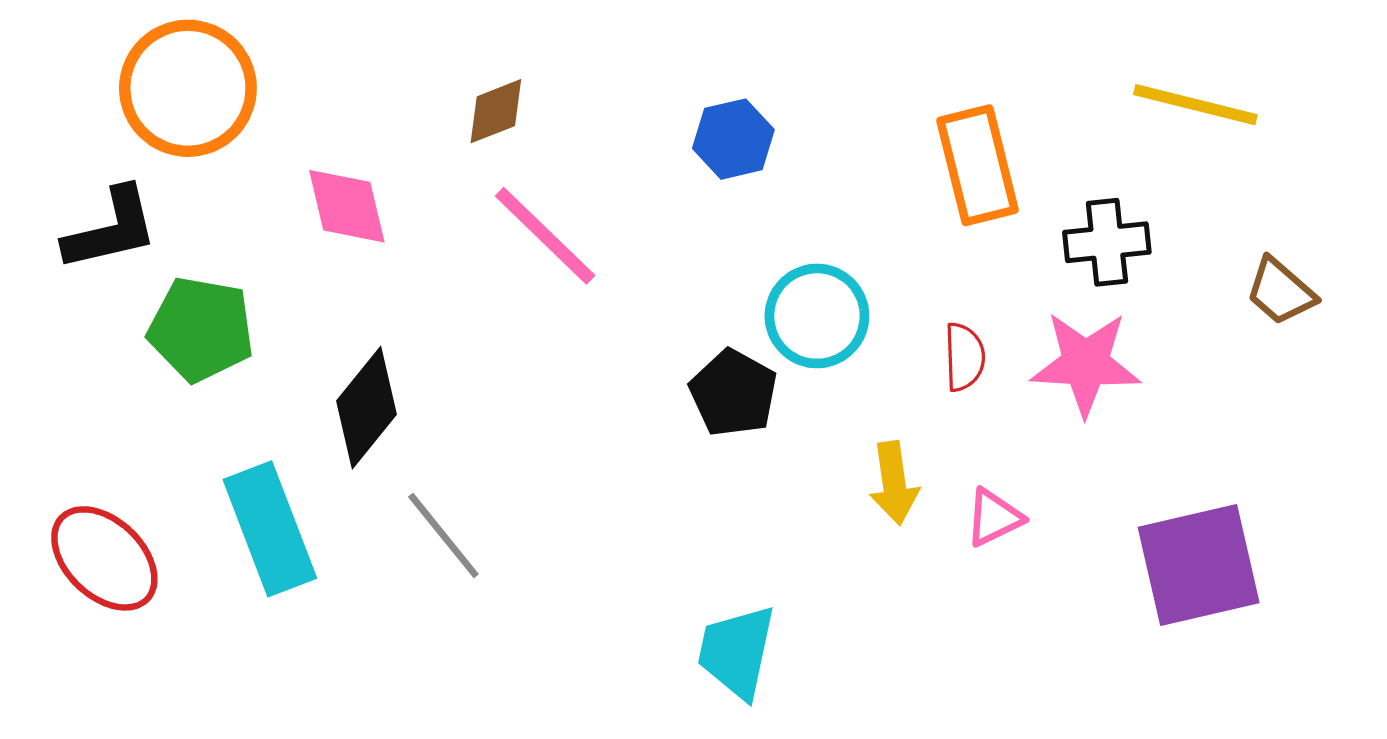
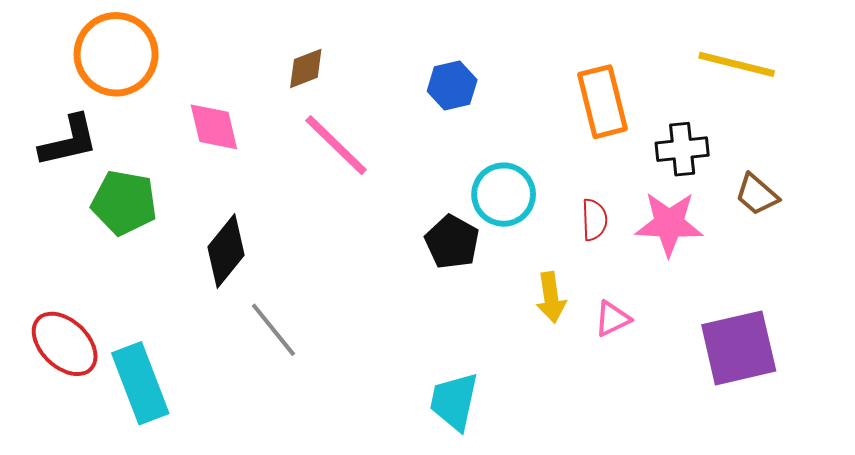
brown trapezoid: (1281, 291) -> (757, 195), moved
cyan rectangle: (270, 529) -> (140, 383), moved

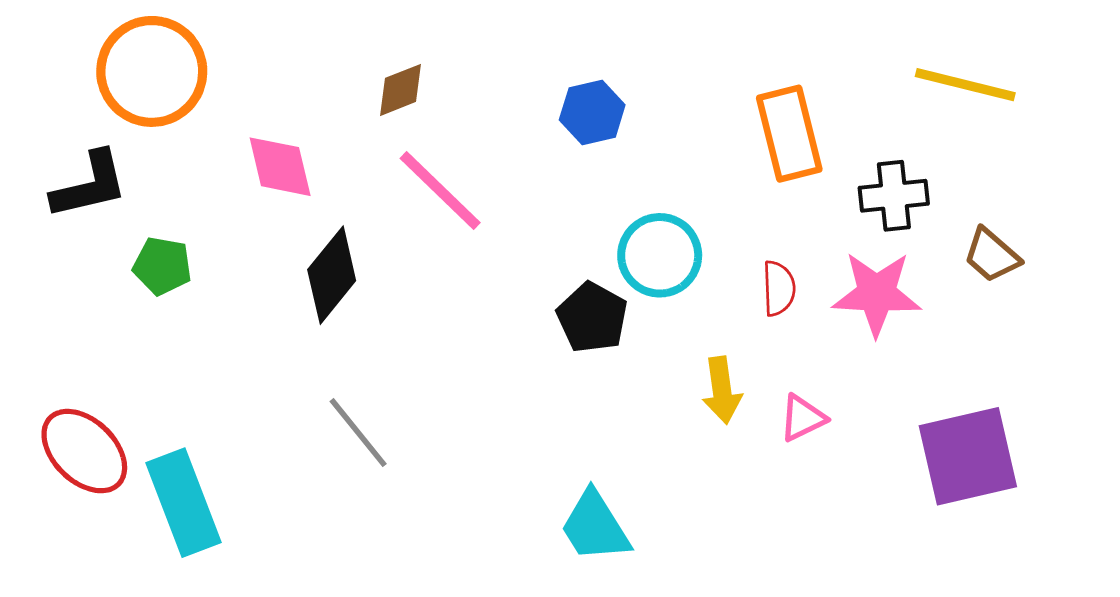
green pentagon: (124, 203) -> (162, 266), size x0.7
black diamond: (226, 251) -> (332, 275), moved
cyan trapezoid: (454, 401) -> (595, 526), turned -44

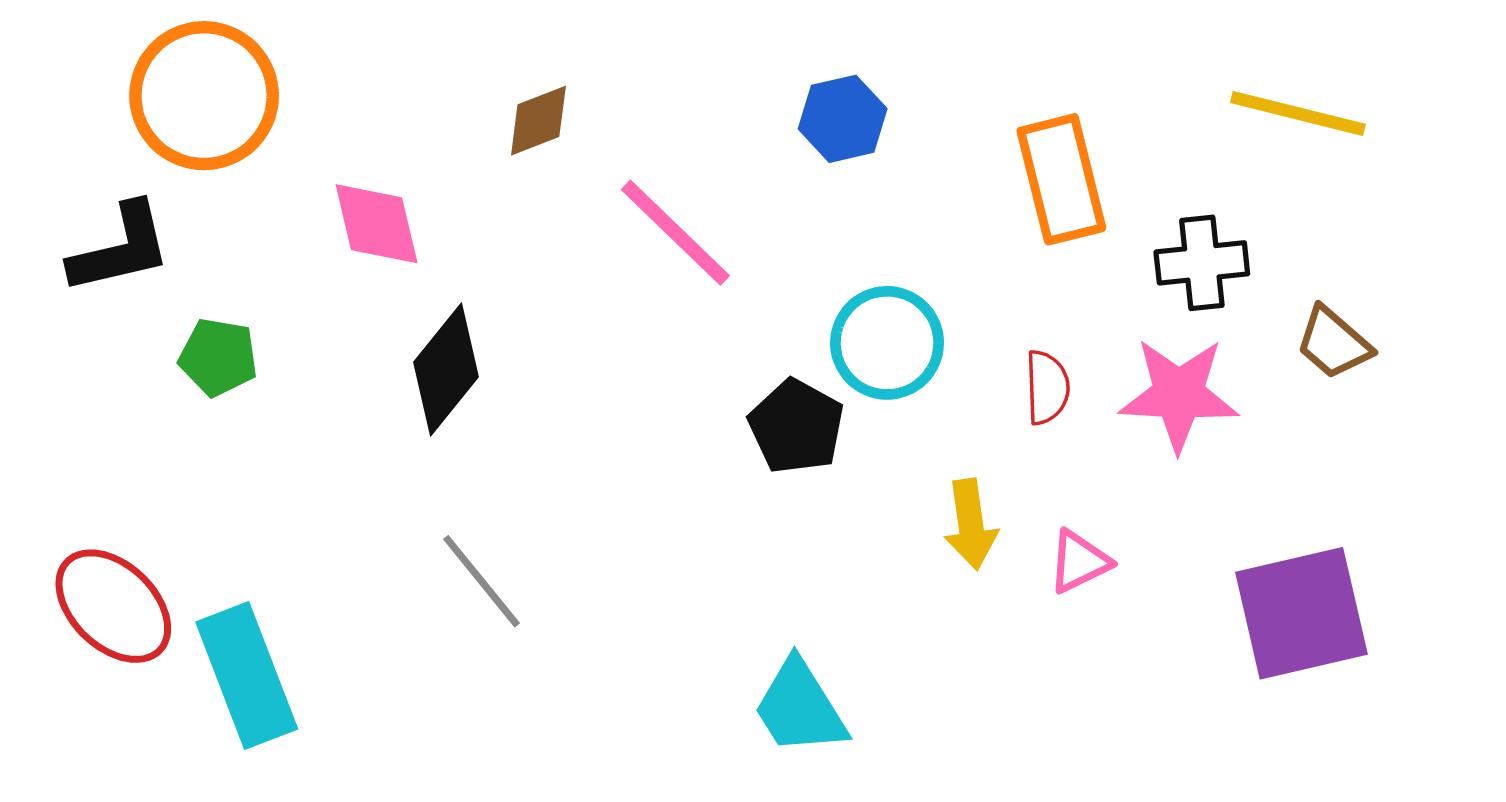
blue hexagon: (592, 112) -> (843, 119), moved
pink line: (440, 190) -> (675, 233), moved

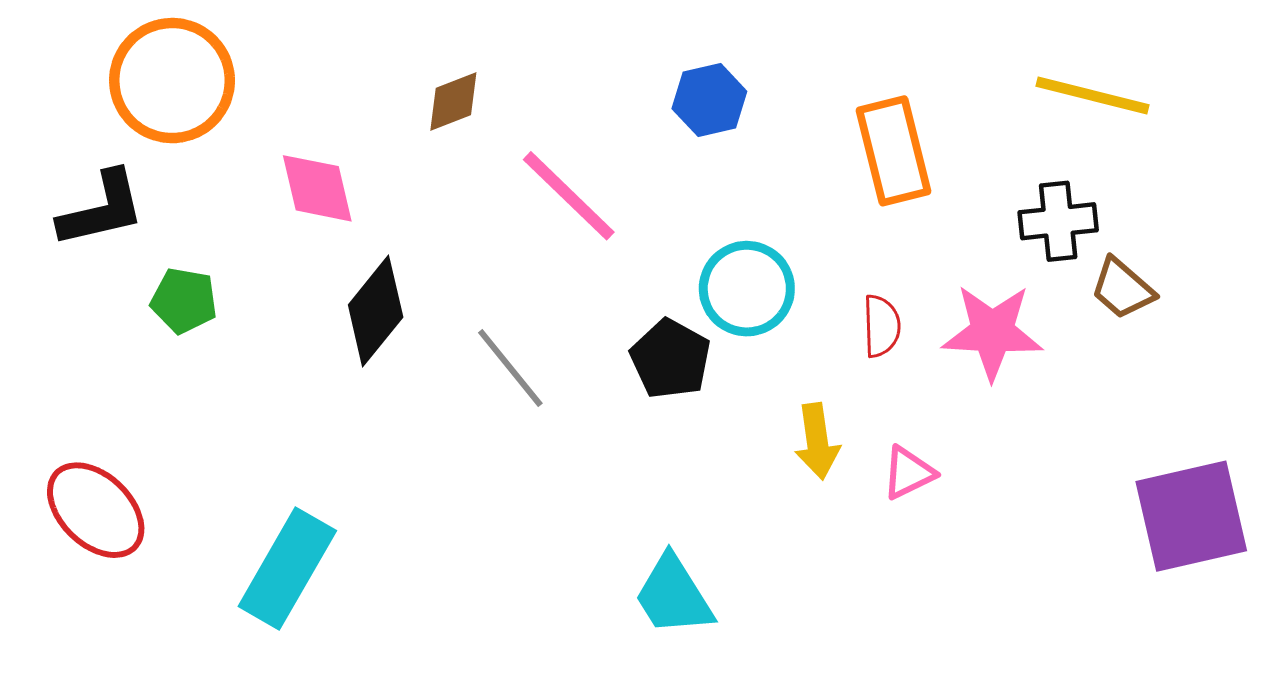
black cross: (1202, 263) -> (1058, 221), moved
gray line: (482, 581) -> (510, 368), moved
purple square: (1301, 613) -> (1191, 516), moved
cyan rectangle: (247, 675) -> (287, 569), moved, turned 51

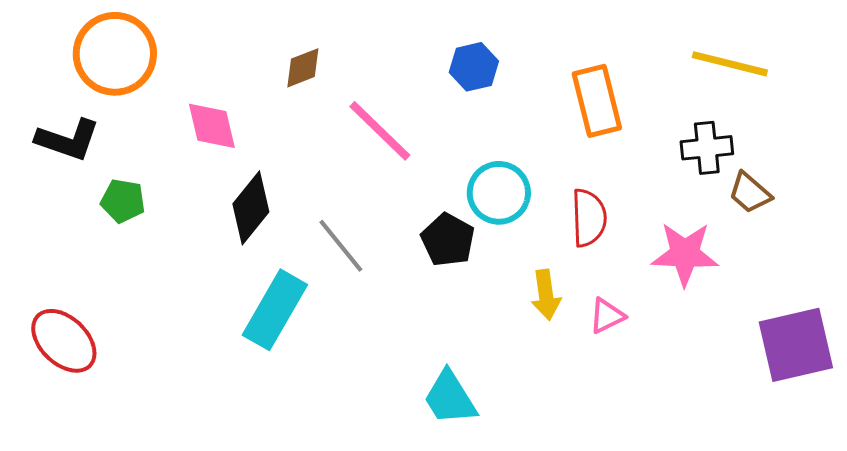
black L-shape: (102, 209) -> (68, 140), turned 32
red semicircle: (882, 326) -> (589, 218), size x1.4
pink star: (992, 332) -> (685, 254), moved
cyan rectangle: (287, 569) -> (275, 310), moved

